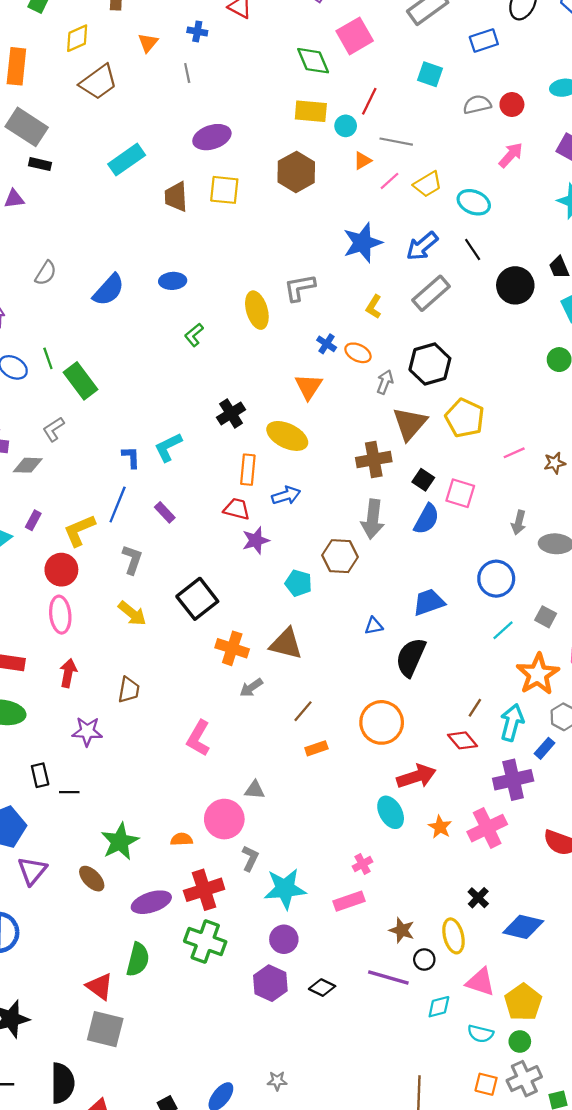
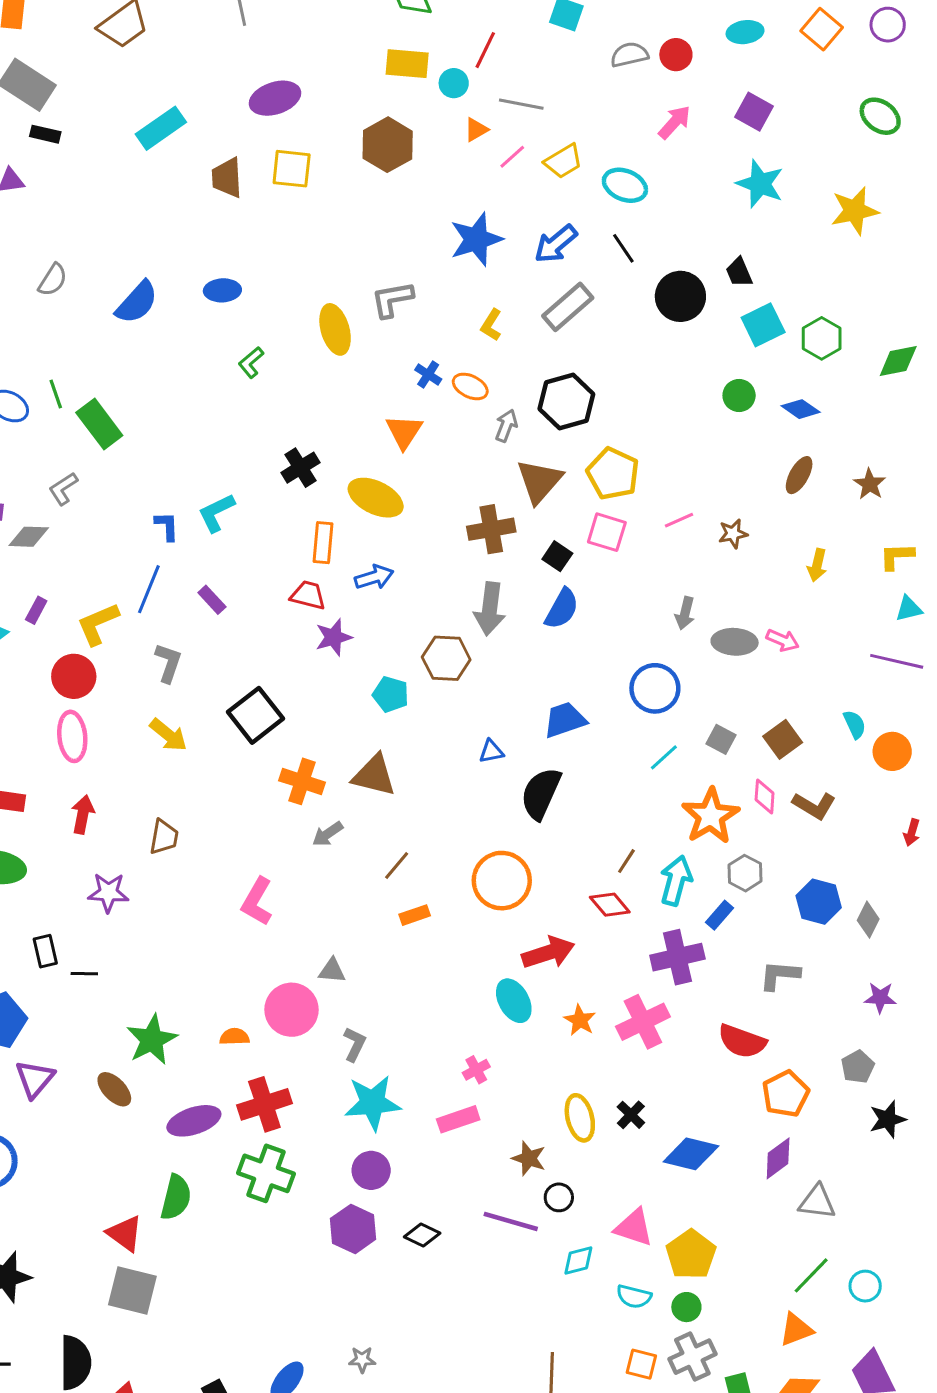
pink square: (460, 493) -> (607, 532), moved
gray L-shape: (250, 858) -> (355, 1044), moved
yellow ellipse: (454, 936) -> (580, 1118), moved

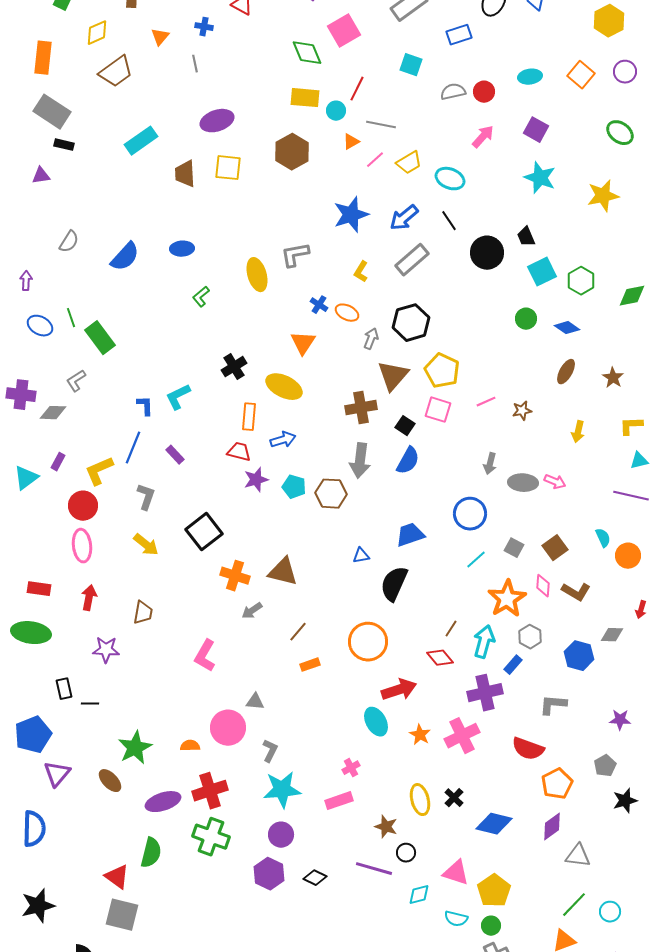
cyan pentagon: (391, 694) -> (294, 487), moved
gray diamond: (868, 920) -> (612, 635), moved, turned 65

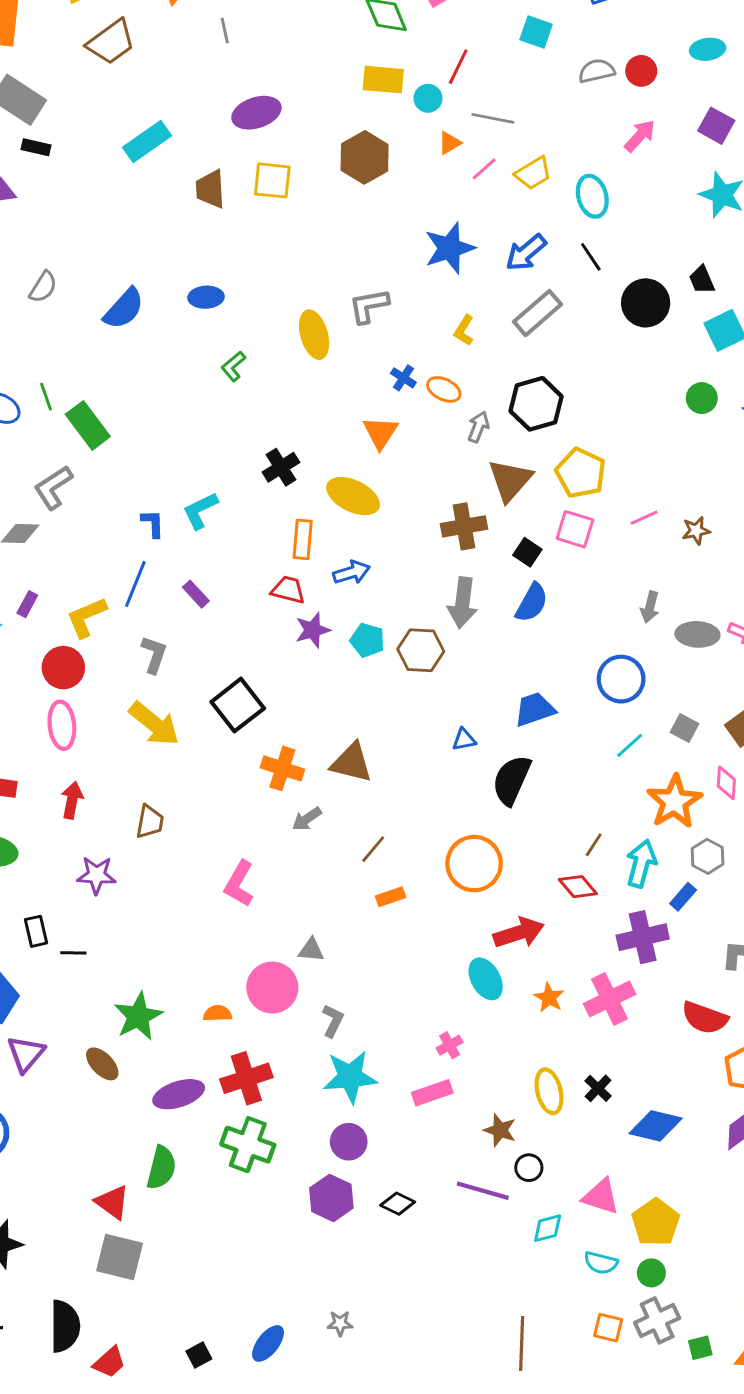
cyan ellipse: (450, 179) -> (592, 196), turned 52
gray L-shape: (76, 381) -> (53, 487), size x1.4
yellow arrow: (146, 545) -> (154, 724), size x1.4

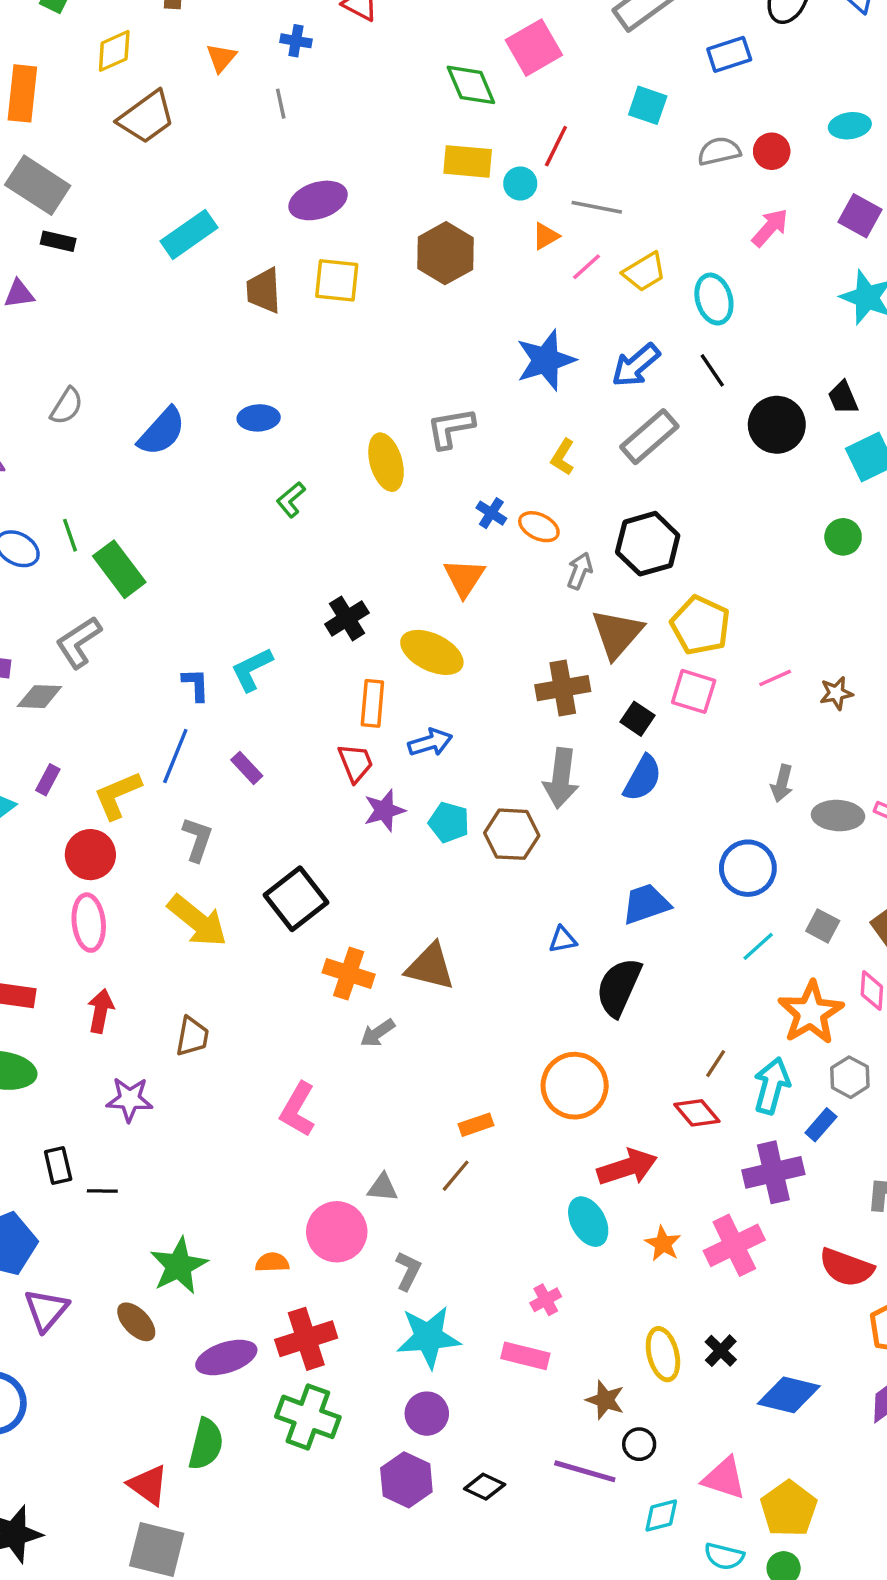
red trapezoid: (288, 590) -> (355, 763), turned 54
brown line: (373, 849) -> (456, 1176), moved
pink rectangle: (432, 1093) -> (525, 1356), turned 33

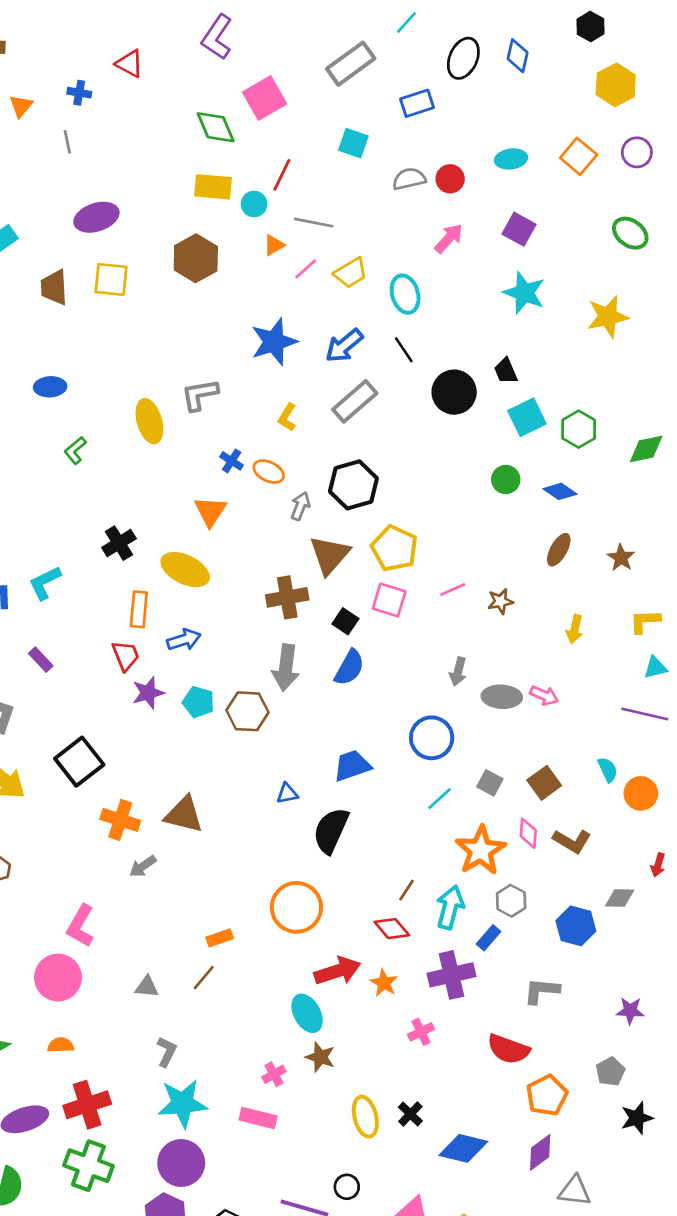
pink circle: (337, 1232) -> (58, 978), moved
orange star: (663, 1244) -> (384, 983), moved
pink cross: (734, 1245) -> (421, 1032), size x0.6
brown star: (605, 1400) -> (320, 1057), moved
purple circle: (427, 1414) -> (181, 1163), size x1.4

